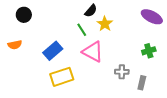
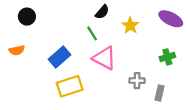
yellow star: (105, 24) -> (130, 26), moved

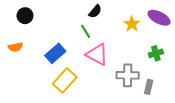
yellow star: (130, 26) -> (132, 24), moved
gray cross: (137, 81) -> (128, 75), size x1.5
yellow rectangle: (70, 86) -> (65, 81), turned -30

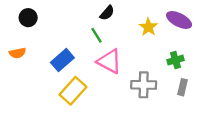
gray rectangle: (149, 87) -> (183, 87), moved

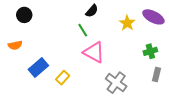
blue rectangle: (62, 60) -> (38, 67), moved
gray cross: (144, 85) -> (116, 83), moved, turned 35
yellow rectangle: (73, 91) -> (63, 78), size x0.6

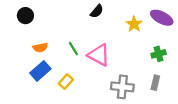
green line: (83, 30) -> (73, 49), moved
orange semicircle: (15, 45) -> (40, 47), moved
gray rectangle: (156, 75) -> (155, 83), moved
gray cross: (116, 83) -> (122, 87), turned -30

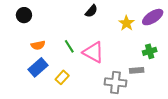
purple ellipse: (162, 18) -> (153, 17), turned -60
gray rectangle: (155, 83) -> (137, 70), moved, turned 72

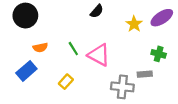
black circle: (24, 15) -> (25, 16), size x1.5
green cross: (150, 51) -> (159, 54), turned 32
blue rectangle: (38, 67) -> (26, 71), moved

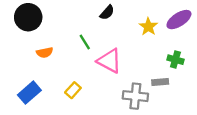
green line: (73, 49) -> (85, 42), moved
blue rectangle: (26, 71) -> (29, 93), moved

